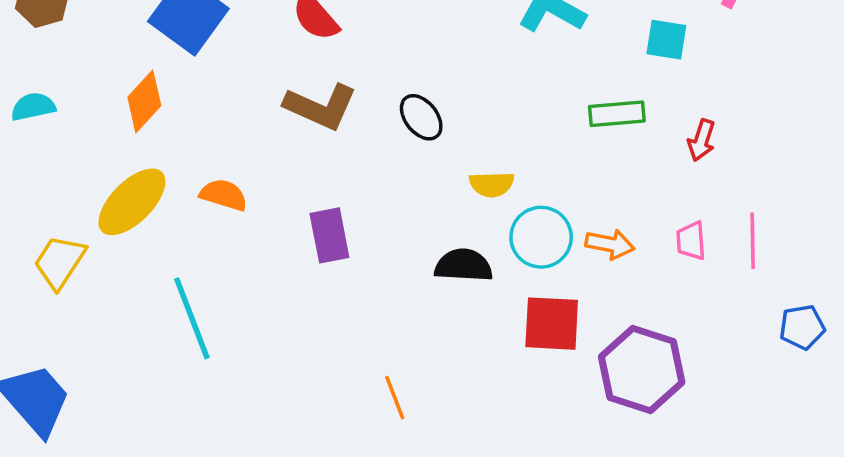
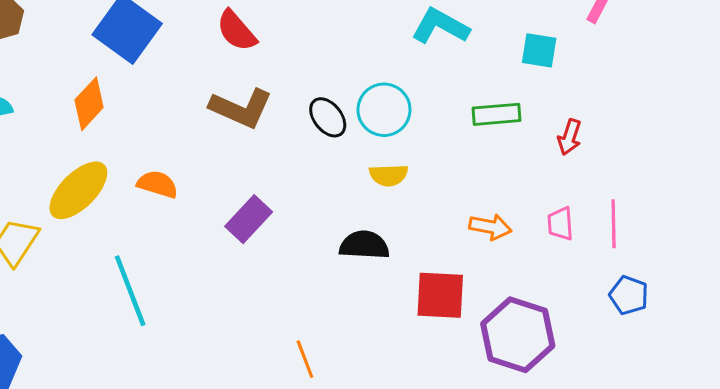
purple rectangle: (329, 235) -> (249, 219), turned 54
cyan circle: (541, 237) -> (384, 110), moved
blue pentagon: (802, 327) -> (629, 295), moved, turned 30

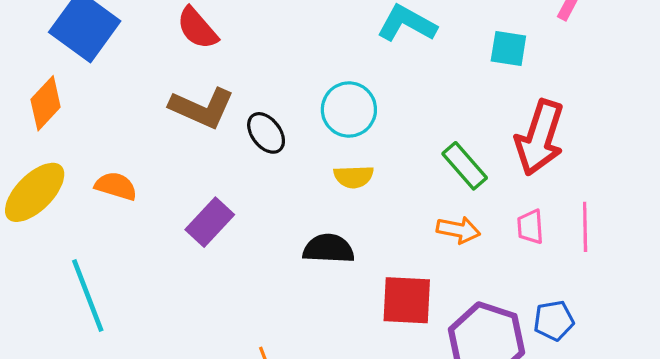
green rectangle: (497, 114) -> (465, 166), moved, turned 54
black ellipse: (328, 117) -> (266, 133), moved
red arrow: (569, 137) -> (540, 138), size x2.0
blue pentagon: (629, 295) -> (554, 321), moved, turned -30

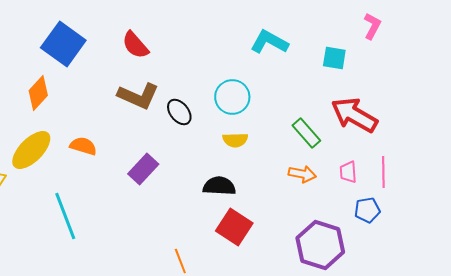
red arrow: (540, 138) -> (354, 115), turned 102
red square: (407, 300) -> (234, 227), moved, turned 30
blue pentagon: (554, 321) -> (367, 210), moved

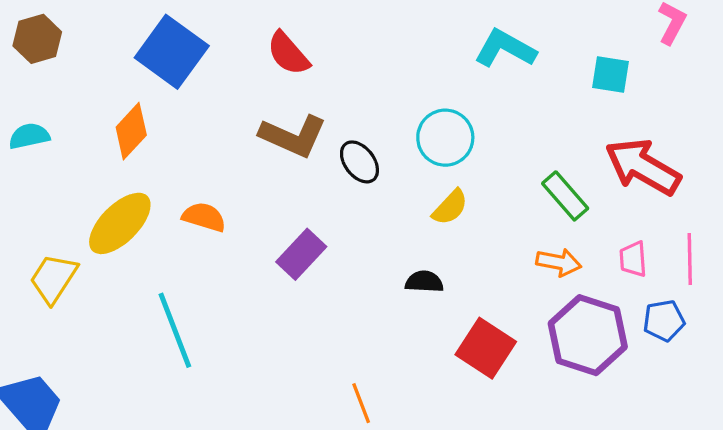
yellow semicircle: (235, 140) -> (450, 207), turned -45
black semicircle: (219, 186) -> (424, 282), size x0.7
red square: (234, 227) -> (486, 348), moved
purple hexagon: (320, 245) -> (588, 335), moved

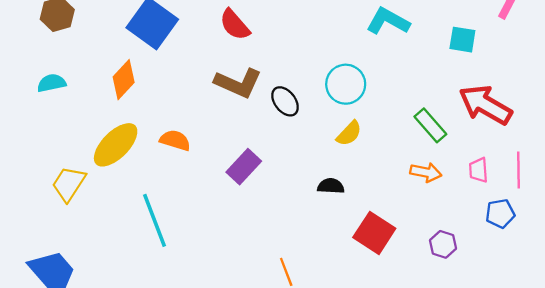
purple hexagon: (588, 335) -> (443, 244), moved, size x0.5

